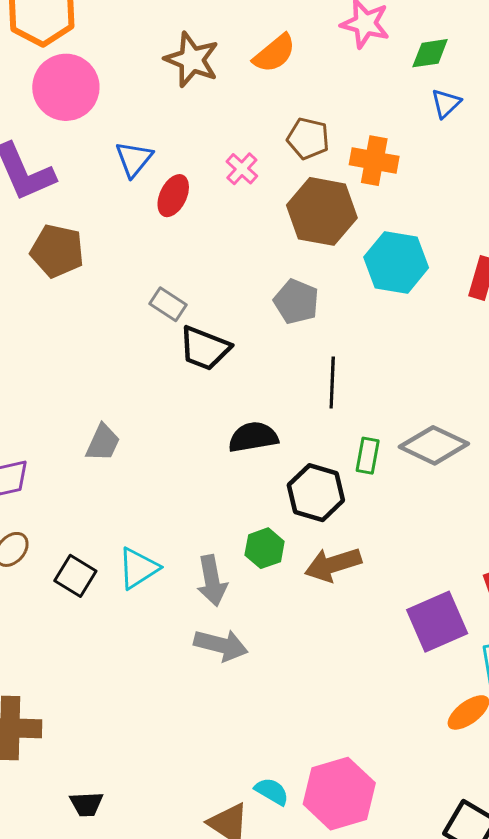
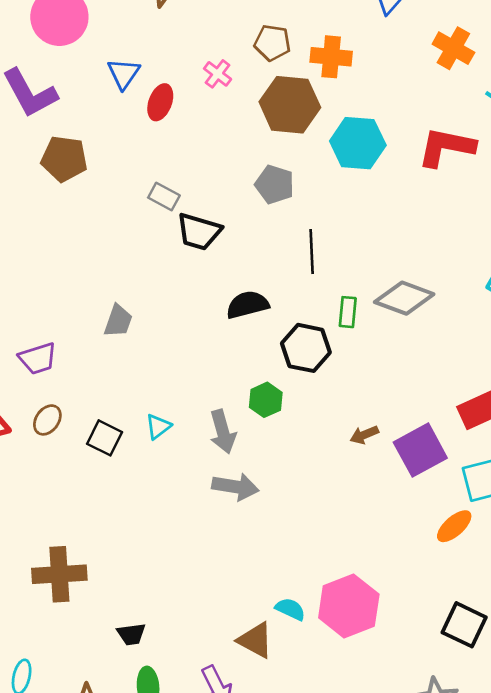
brown arrow: (333, 565) -> (364, 435), moved, size x0.6
cyan triangle: (138, 568) -> (158, 427), size x0.7

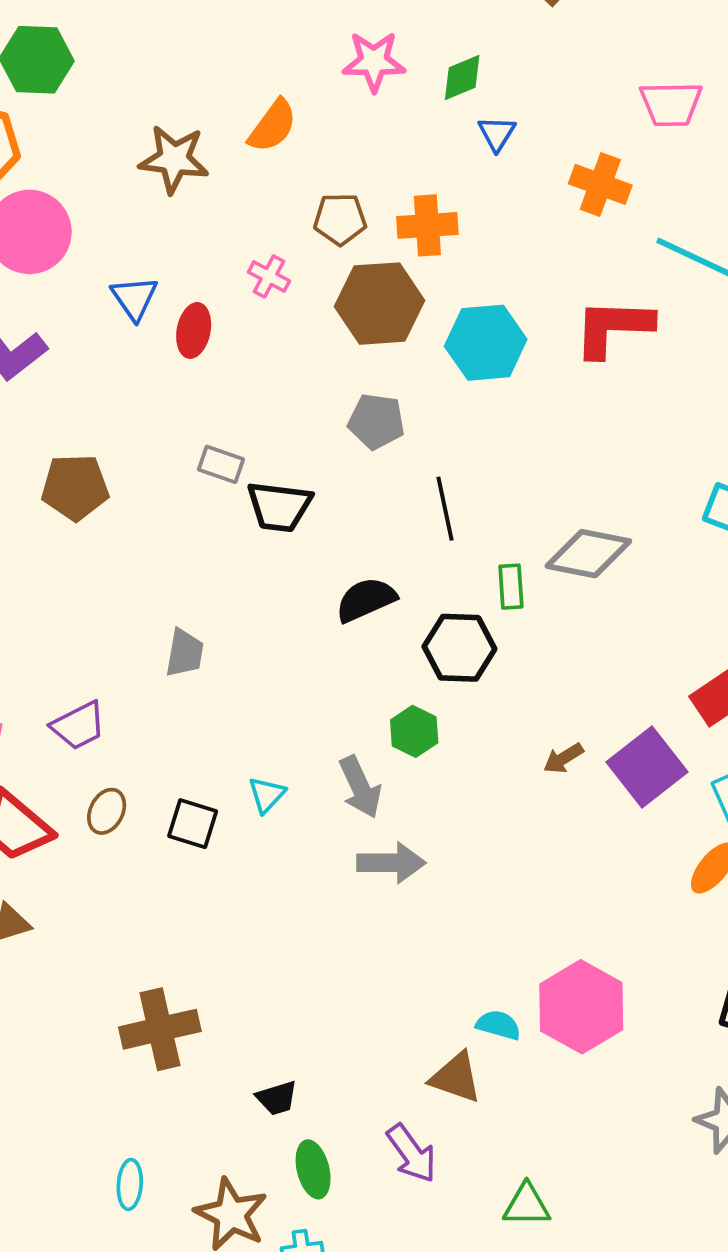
brown pentagon: (64, 159) -> (75, 487), moved

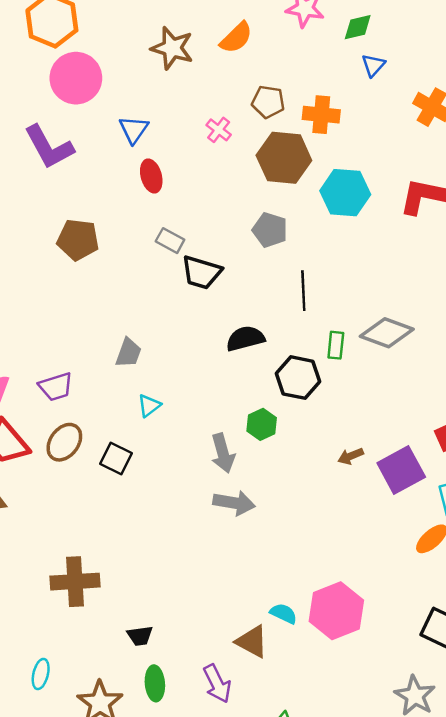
red ellipse: (194, 330) -> (151, 176), moved, turned -36
cyan triangle: (267, 795) -> (149, 406), moved
brown ellipse: (107, 811) -> (64, 442), size x1.4

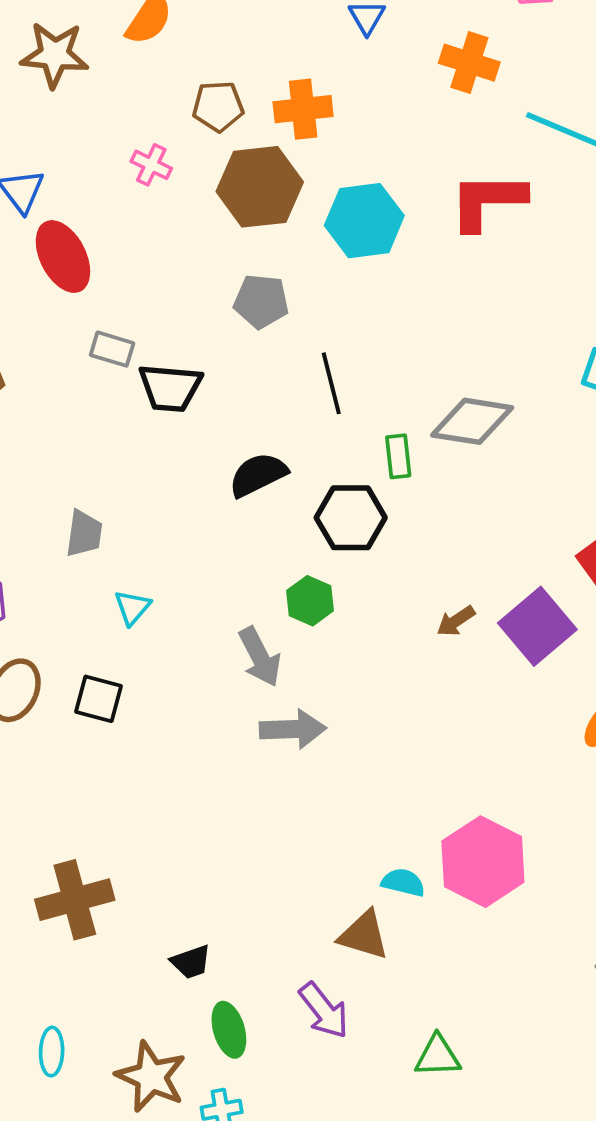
red ellipse: (151, 176) -> (63, 257), size x1.4

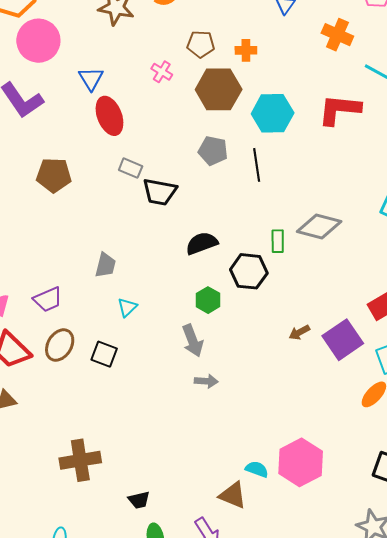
orange cross: (303, 109) -> (246, 50), size x0.7
black line: (331, 383) -> (257, 165), moved
green hexagon: (310, 601) -> (208, 300), moved
gray arrow: (293, 729) -> (206, 381), size x0.7

